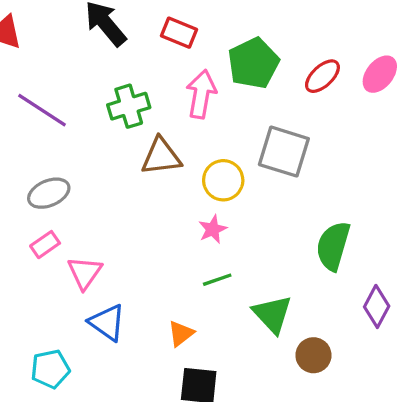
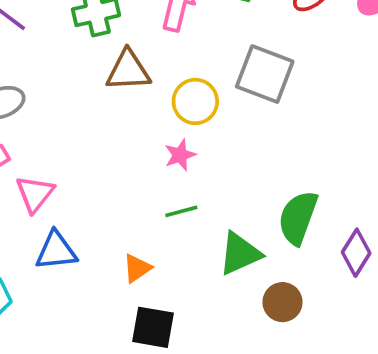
green semicircle: (333, 246) -> (298, 218), moved
green triangle: (272, 314) -> (240, 254), turned 45
blue triangle: (107, 323) -> (56, 251), turned -45

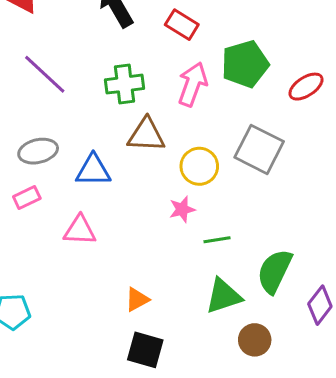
pink triangle: (35, 194) -> (80, 230), moved, turned 48
green line: (181, 211) -> (217, 240), moved
blue triangle: (56, 251) -> (93, 170), moved

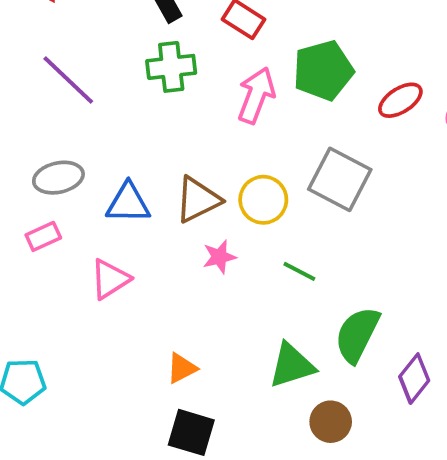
green cross: (124, 84) -> (171, 67), moved
brown triangle: (146, 135) -> (198, 200), moved, turned -30
pink star: (182, 209) -> (219, 257), moved
pink triangle: (80, 230) -> (110, 279), turned -36
green line: (217, 240) -> (299, 271), moved, turned 36

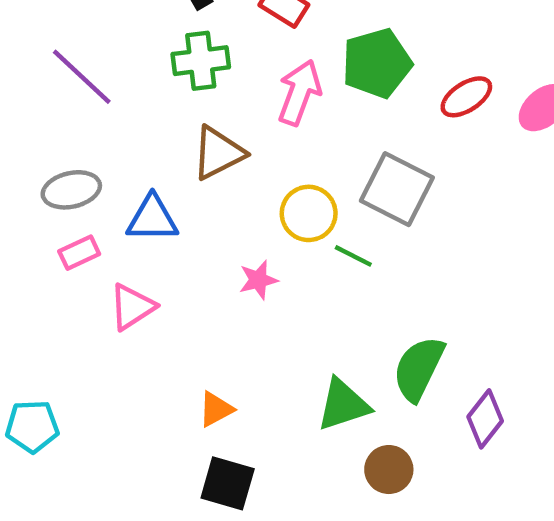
brown triangle: (198, 200) -> (218, 153), moved
pink rectangle: (43, 236) -> (79, 253), moved
green line: (299, 271) -> (353, 256), moved

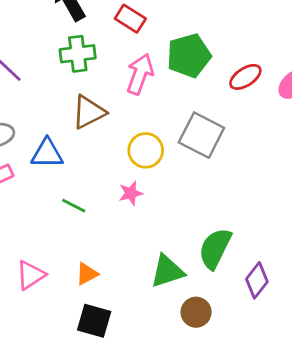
green line: (353, 256) -> (74, 206), moved
pink star: (258, 280) -> (131, 193), moved
pink triangle: (132, 307) -> (31, 275), moved

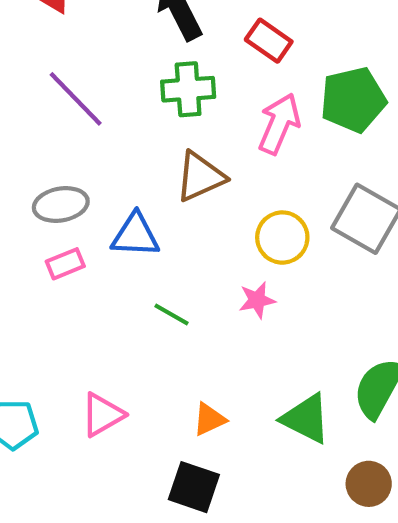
green triangle: (167, 271) -> (306, 419), turned 42
orange triangle: (87, 274) -> (209, 419), moved
brown circle: (196, 312) -> (369, 484), moved

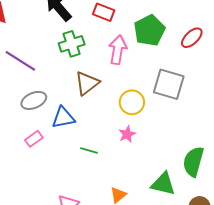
gray ellipse: (61, 204) -> (34, 100), moved

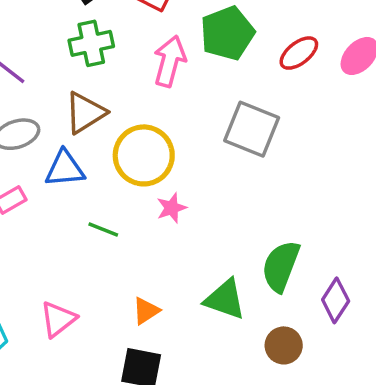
brown triangle: (87, 83) -> (85, 113), moved
yellow circle: (132, 102) -> (144, 155), moved, size x1.4

